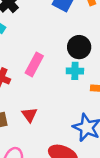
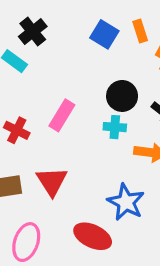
red triangle: (29, 115) -> (52, 181), size x1.5

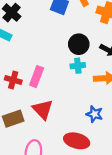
pink rectangle: (62, 115) -> (37, 77), moved
blue star: (126, 202) -> (94, 114), size x0.7

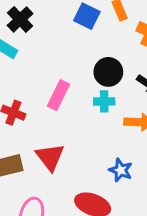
pink rectangle: (37, 77) -> (58, 95), moved

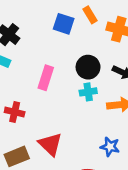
pink rectangle: (58, 95) -> (46, 78), moved

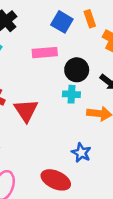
pink rectangle: (46, 78) -> (45, 53), moved, turned 55
red triangle: (50, 144) -> (26, 110), moved

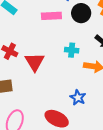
black circle: (77, 70) -> (81, 13), moved

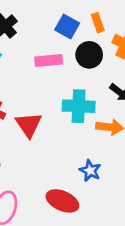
cyan cross: (72, 50) -> (79, 106), size x1.6

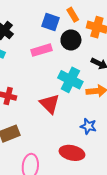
cyan cross: (79, 106) -> (70, 80), turned 35
red triangle: (29, 125) -> (50, 104), moved

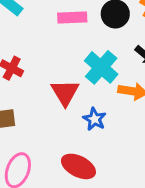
blue star: (88, 126) -> (95, 119), moved

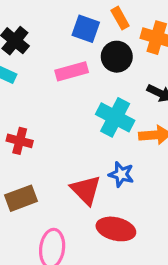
red triangle: (65, 93) -> (86, 190), moved

